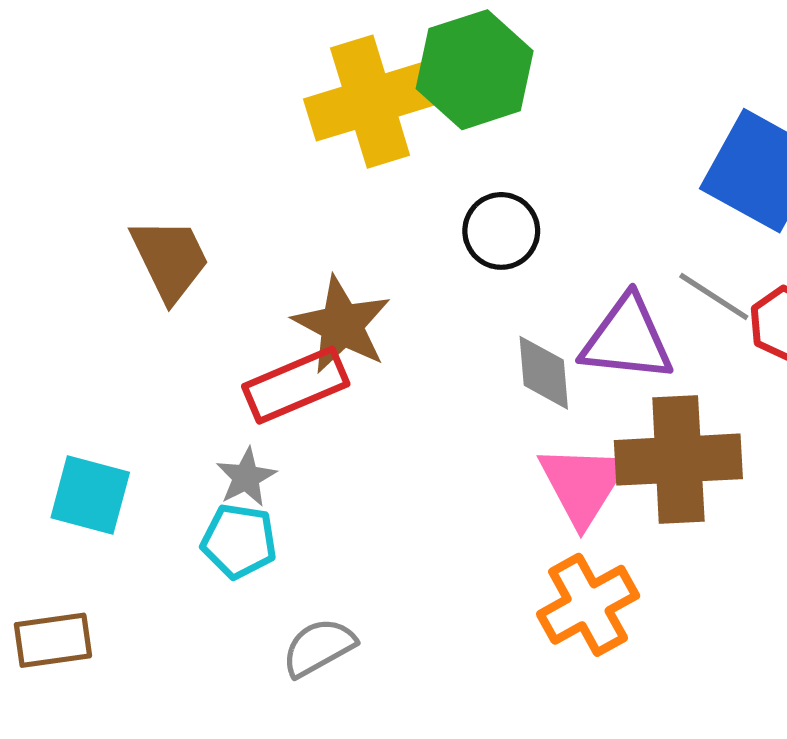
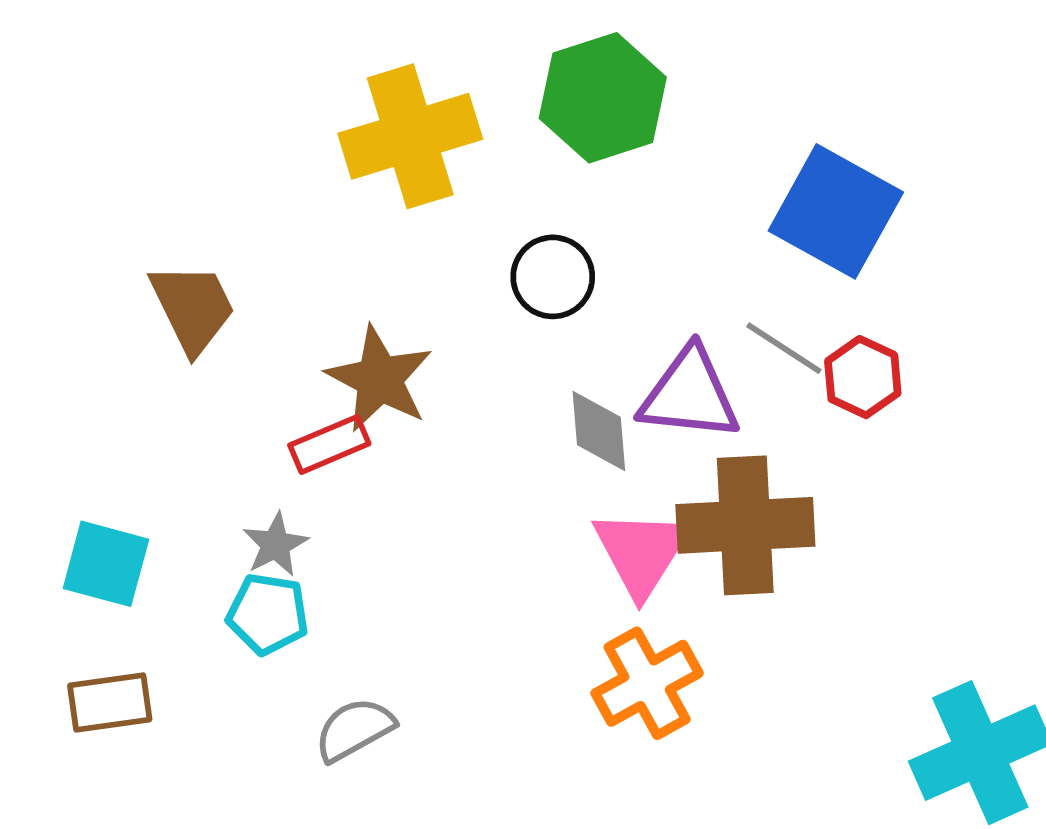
green hexagon: (475, 70) -> (603, 98), moved
red rectangle: (296, 385) -> (329, 444), size x0.7
brown rectangle: (53, 640) -> (110, 703), moved

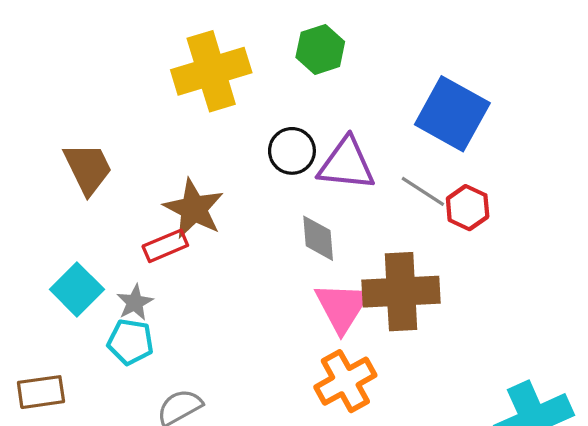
green hexagon: (603, 98) -> (320, 49), size x0.7
purple triangle: (689, 394) -> (346, 164), moved
cyan square: (106, 564) -> (77, 289), moved, turned 30

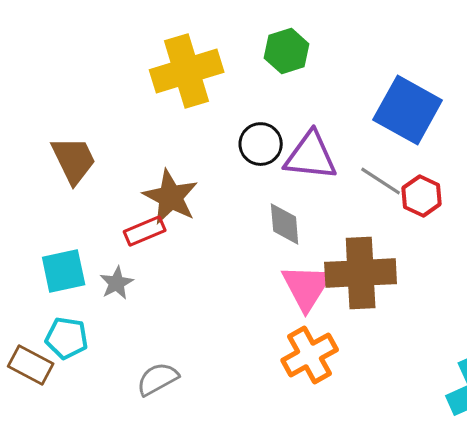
cyan square: (77, 289) -> (64, 271), turned 33
cyan pentagon: (130, 342) -> (67, 338), moved
brown rectangle: (41, 392) -> (31, 365), turned 36

